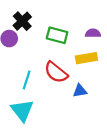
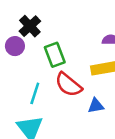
green rectangle: (57, 35) -> (55, 55), moved, turned 54

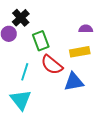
blue triangle: (96, 106) -> (74, 82), size x1.5

